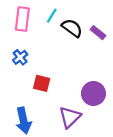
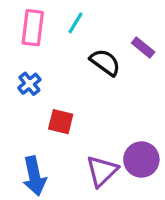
black semicircle: (72, 28) -> (105, 62), moved
purple circle: (93, 93) -> (141, 160), moved

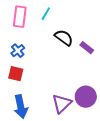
purple rectangle: (143, 48) -> (87, 48), moved
red square: (61, 122) -> (16, 74), moved

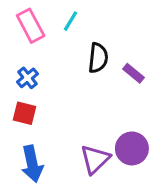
pink rectangle: (20, 17) -> (31, 26), turned -35
black semicircle: (64, 38) -> (98, 58), turned 60

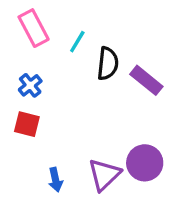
cyan line: (70, 21) -> (77, 42), moved
purple rectangle: (133, 73) -> (146, 80), size x1.4
blue arrow: (32, 164) -> (55, 180), moved, size x0.6

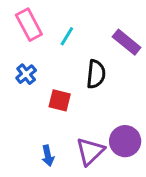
black semicircle: (108, 63) -> (96, 74), moved
purple rectangle: (146, 80) -> (127, 42), moved
red square: (27, 124) -> (60, 100), moved

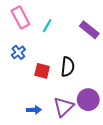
black semicircle: (96, 74) -> (68, 67), moved
blue arrow: (48, 156) -> (34, 110), turned -80

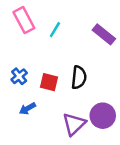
blue cross: (18, 52) -> (19, 76), moved
blue arrow: (34, 110) -> (27, 108), moved, turned 152

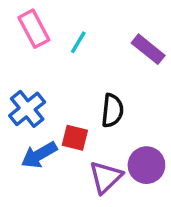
blue cross: (19, 76) -> (27, 109), size x1.5
red square: (49, 82) -> (75, 138), moved
blue arrow: (27, 108) -> (39, 155), size x1.5

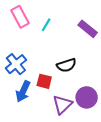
black semicircle: (112, 111) -> (66, 65), turned 66
blue arrow: (39, 155) -> (23, 91), turned -35

